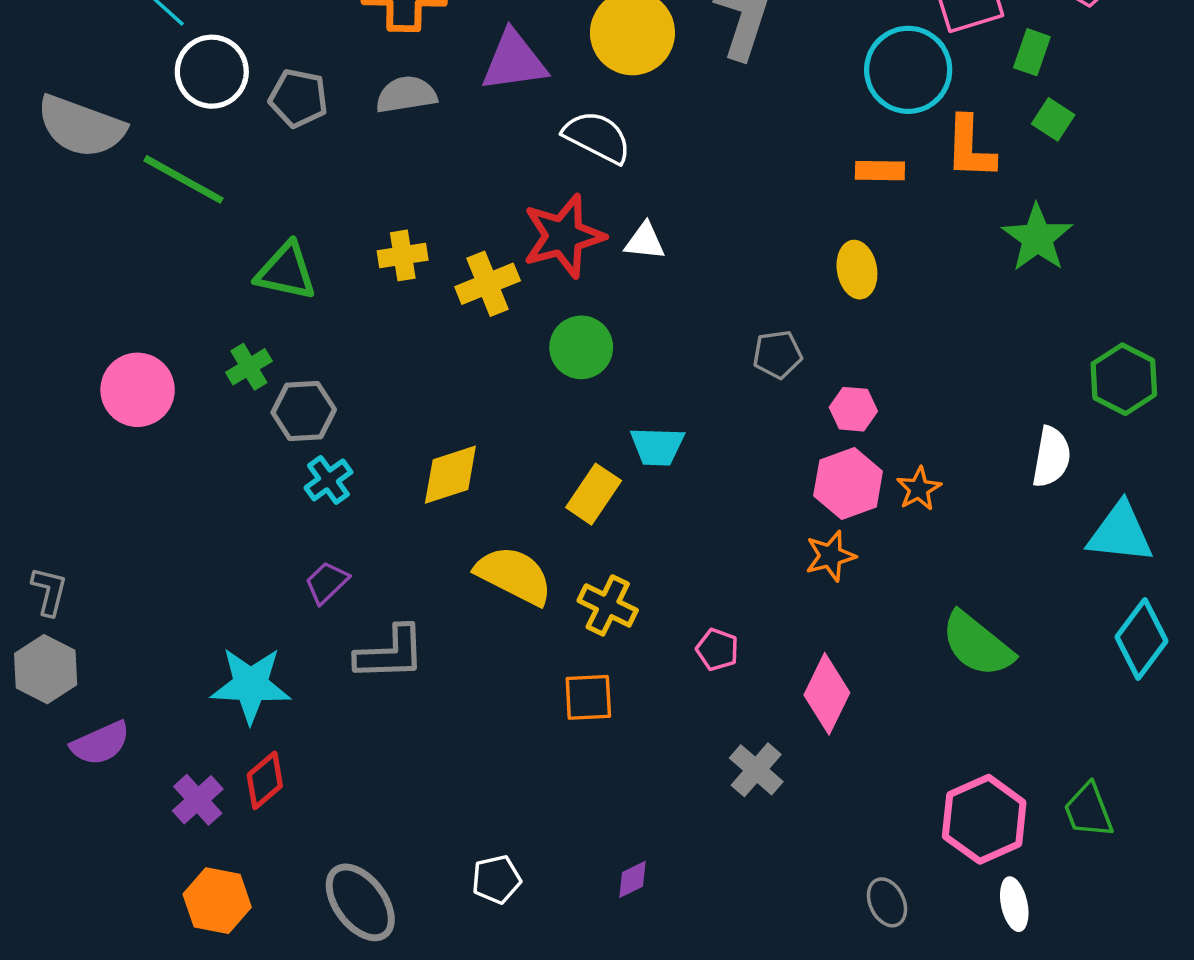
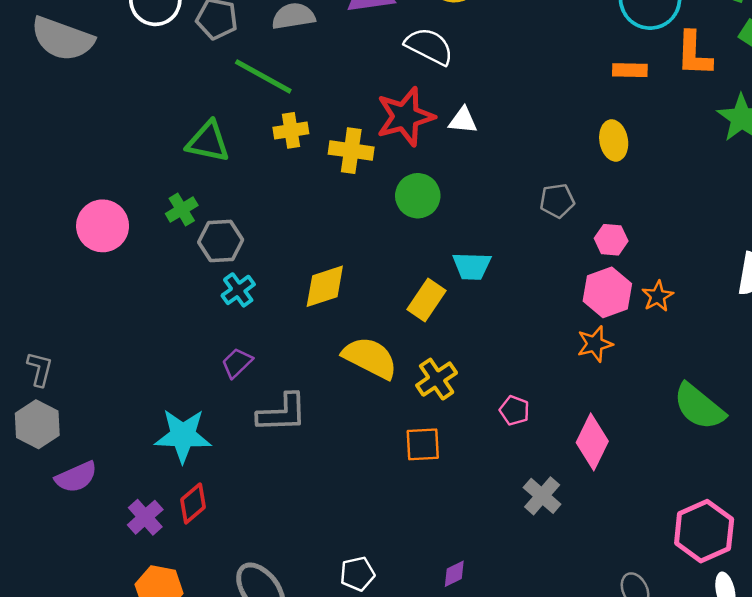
green line: (184, 179) -> (263, 76), moved
yellow cross: (488, 284) -> (351, 151), turned 30
yellow cross: (608, 605) -> (437, 379), turned 30

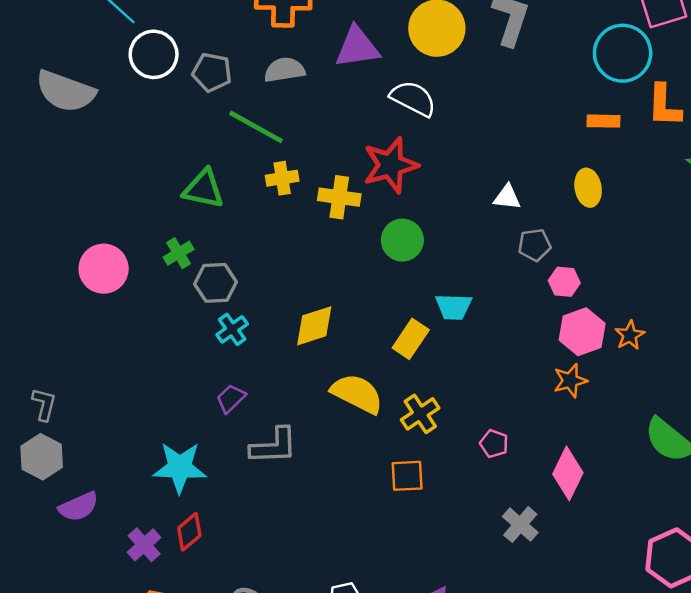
white triangle: (463, 120) -> (507, 197), moved
pink hexagon: (611, 240) -> (564, 282), moved

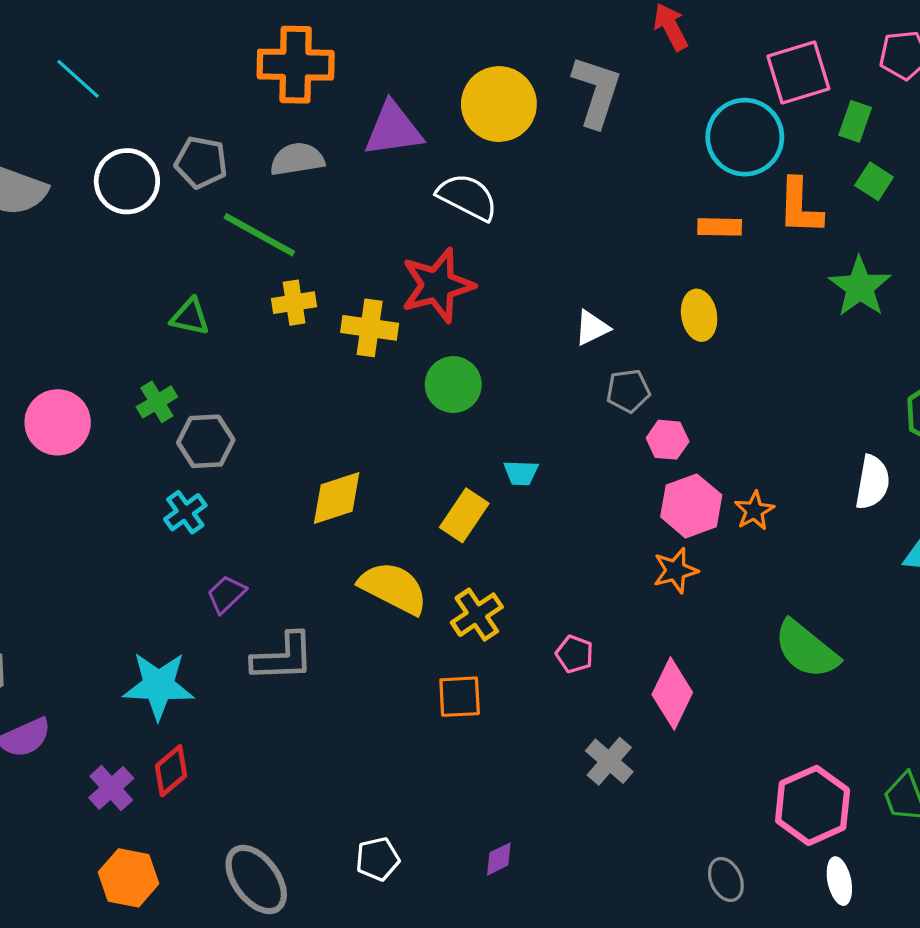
white circle: (154, 54) -> (127, 181), moved
green triangle: (204, 189) -> (190, 317), size x0.7
white triangle: (507, 197) -> (592, 328), turned -32
cyan trapezoid: (454, 307) -> (521, 473), size x0.7
cyan cross: (232, 329) -> (185, 512), moved

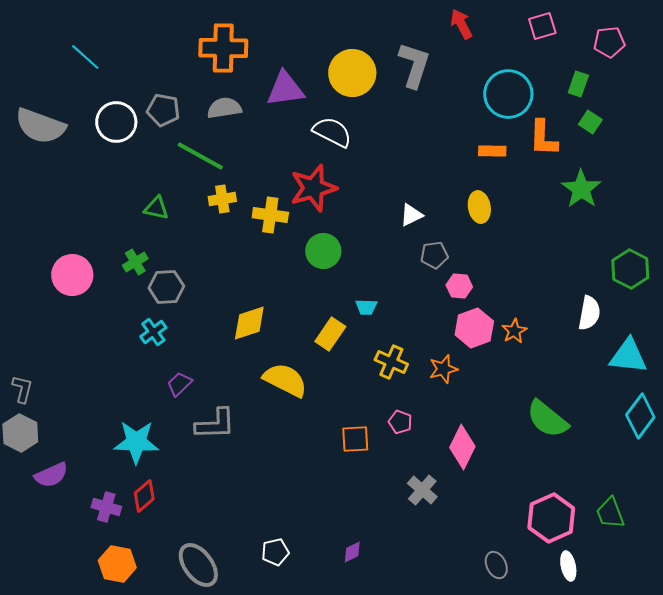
pink square: (798, 72) -> (542, 26), moved, size x0.7
orange star: (675, 571) -> (443, 369), moved
yellow cross: (477, 615) -> (391, 362), moved, turned -32
orange square: (460, 697) -> (355, 439), moved
purple cross: (111, 788) -> (106, 507), turned -32

